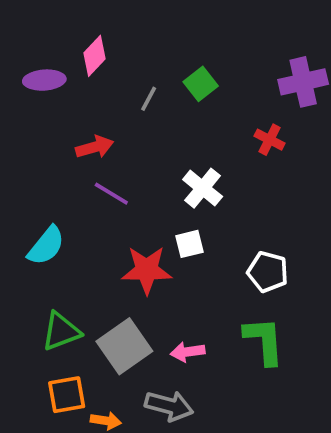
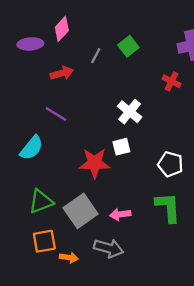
red arrow: (95, 147) -> (62, 73), moved
purple line: (111, 194) -> (56, 114), moved

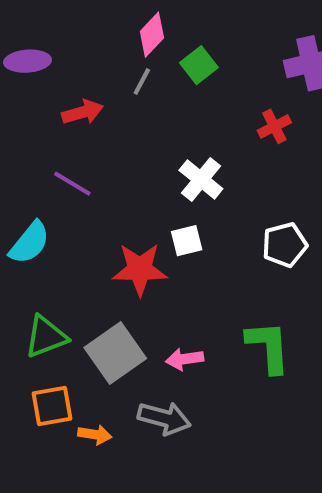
pink diamond: (62, 29) -> (152, 35), moved
red cross: (172, 81) -> (274, 126), turned 36
white pentagon: (170, 164) -> (285, 245), moved, turned -30

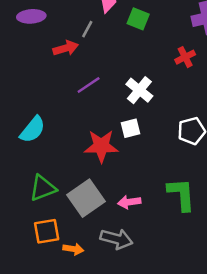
green square: (199, 65) -> (138, 19), turned -30
gray line: (142, 82) -> (87, 29), moved
purple line: (72, 184) -> (89, 85), moved, turned -65

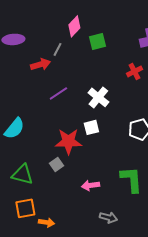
green square: (138, 19) -> (97, 41), turned -36
green triangle: (43, 188) -> (22, 174), turned 35
gray square: (86, 198) -> (56, 164), moved, size x0.5
gray arrow: (116, 239) -> (108, 217), moved, size x0.7

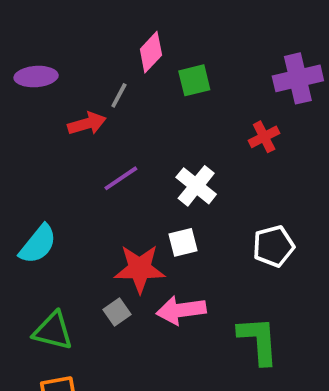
pink arrow: (90, 185) -> (181, 310), moved, size x1.4

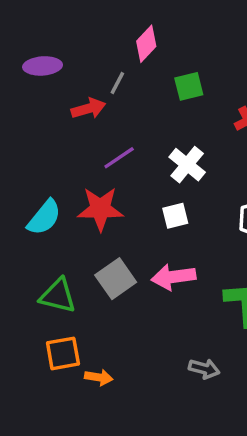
green square: (194, 80) -> (189, 86), moved
red star: (140, 269) -> (100, 209), moved
gray square: (117, 312) -> (116, 279), size x1.6

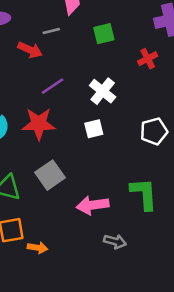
gray line: (117, 83) -> (51, 31), turned 48
red arrow: (88, 108) -> (30, 50), turned 40
pink arrow: (174, 277) -> (93, 205), moved

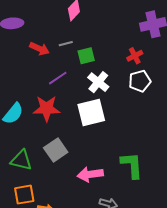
gray line: (51, 31) -> (66, 44), moved
green square: (104, 34) -> (86, 56), moved
white square: (94, 129) -> (91, 113), size x1.8
white pentagon: (154, 131) -> (140, 81), moved

